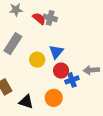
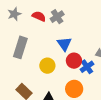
gray cross: (50, 18) -> (57, 17), moved, turned -32
yellow circle: (37, 60) -> (47, 66), moved

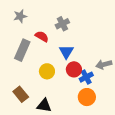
red semicircle: (39, 16) -> (42, 36), moved
orange circle: (74, 89) -> (87, 97), moved

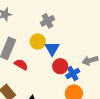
red semicircle: (42, 36) -> (21, 65), moved
yellow circle: (47, 71) -> (38, 42), moved

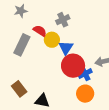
red semicircle: (21, 65) -> (40, 31), moved
red circle: (60, 66) -> (73, 66), size x1.5

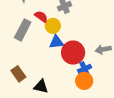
blue triangle: (66, 48) -> (56, 42), moved, turned 49
blue cross: (85, 74) -> (85, 69), moved

